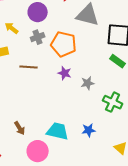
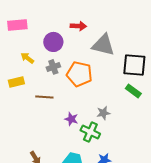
purple star: (65, 73) -> (71, 119), moved
green cross: (113, 102) -> (90, 132), moved

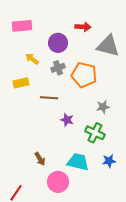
gray star: (103, 113) -> (103, 107), moved
purple star: (71, 119) -> (67, 120), moved

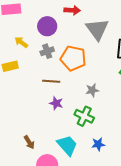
gray triangle: (108, 46) -> (97, 29), turned 40
brown line: (49, 98) -> (51, 81), moved
cyan trapezoid: (78, 162) -> (67, 145), turned 35

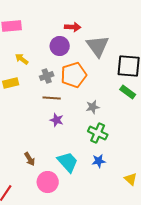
purple circle: (47, 26) -> (60, 46), moved
gray cross: (47, 51) -> (47, 76), moved
orange pentagon: (73, 58) -> (74, 75), turned -30
green cross: (84, 116) -> (98, 133), moved

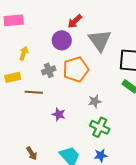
red arrow: (73, 27) -> (75, 21), turned 133
yellow arrow: (22, 59) -> (24, 53), turned 72
brown line: (52, 98) -> (34, 92), moved

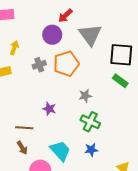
brown line: (34, 92) -> (24, 128), moved

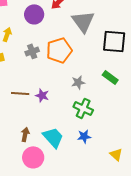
purple circle: (52, 35) -> (34, 14), moved
green rectangle: (120, 81) -> (110, 77), moved
brown line: (24, 128) -> (20, 93), moved
brown arrow: (22, 148) -> (25, 134), moved, turned -136

